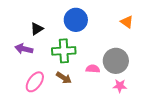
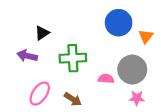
blue circle: (76, 20) -> (119, 23), moved
orange triangle: (127, 22) -> (146, 36), moved, turned 32
brown arrow: (64, 78) -> (73, 99), moved

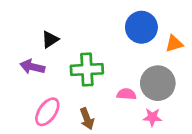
orange triangle: (146, 36) -> (174, 44), turned 35
pink star: (137, 98) -> (152, 117), moved
brown arrow: (73, 99) -> (87, 119), turned 36

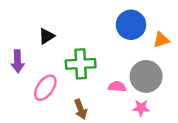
purple arrow: (32, 67) -> (18, 61), moved, turned -105
pink ellipse: (47, 112) -> (45, 88), moved

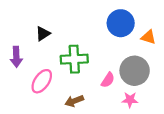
orange triangle: (161, 40) -> (148, 37), turned 35
pink semicircle: (117, 86) -> (108, 80), turned 119
brown arrow: (81, 109) -> (74, 101), turned 90

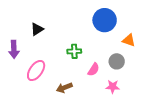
orange triangle: (148, 37) -> (129, 40), moved
green cross: (74, 59) -> (74, 51), moved, size x0.6
gray circle: (135, 71) -> (117, 61), size x0.6

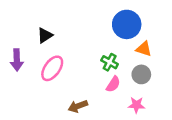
orange triangle: (129, 40) -> (144, 49), moved
green cross: (74, 51) -> (110, 62), moved, turned 32
pink ellipse: (36, 71) -> (52, 68), moved

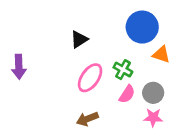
black triangle: (45, 35) -> (79, 39), moved
pink ellipse: (52, 68) -> (90, 78), moved
gray circle: (141, 74) -> (153, 93), moved

